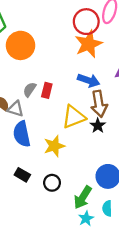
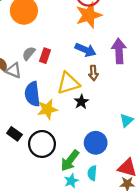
brown arrow: (99, 104) -> (93, 73), size x0.6
black star: (98, 126) -> (81, 102), moved
blue semicircle: (22, 134) -> (32, 94), moved
black circle: (52, 183) -> (42, 144), size x1.6

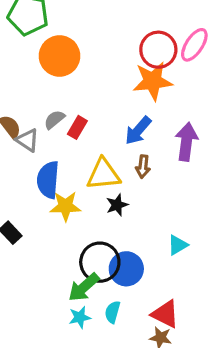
blue arrow: (86, 50) -> (138, 131), turned 96
black circle: (42, 144) -> (100, 262), moved

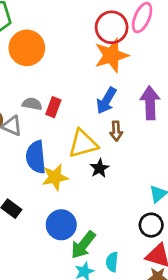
gray semicircle: (54, 120) -> (32, 104), turned 60
black circle: (100, 262) -> (151, 225), moved, size x0.7
blue circle: (126, 269) -> (61, 225), moved

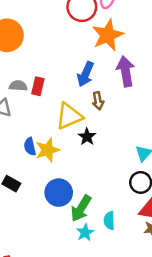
orange star: (111, 55) -> (108, 35), moved
blue semicircle: (36, 157) -> (30, 146), moved, size x0.6

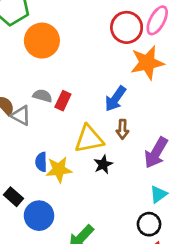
purple arrow: (126, 71) -> (156, 153), moved, turned -152
blue circle: (59, 193) -> (39, 216), moved

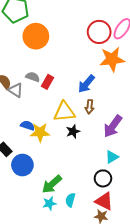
blue semicircle: (41, 162) -> (27, 126), turned 104

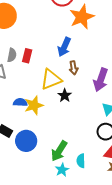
gray semicircle: (33, 77) -> (12, 55), turned 96

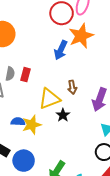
blue arrow: (64, 47) -> (61, 50), moved

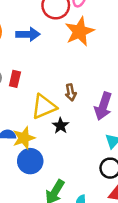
blue arrow: (61, 50) -> (28, 34), moved, turned -114
blue circle: (24, 161) -> (30, 161), moved

